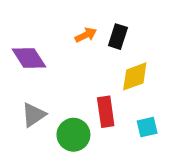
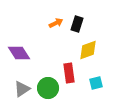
purple diamond: (29, 58) -> (19, 53), moved
gray triangle: (34, 115) -> (22, 89), moved

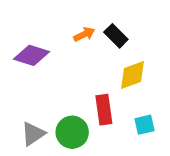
black rectangle: (77, 24) -> (116, 36), turned -63
purple diamond: (19, 53) -> (32, 55), moved, turned -40

